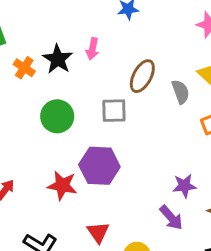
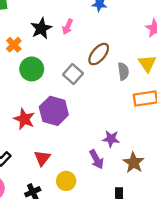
orange cross: (24, 68) -> (14, 45), moved
gray square: (114, 111) -> (73, 74), turned 30

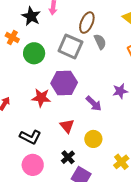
gray semicircle: (123, 71) -> (100, 42), moved
gray square: (73, 74) -> (70, 46), size x1.4
purple arrow: (97, 159) -> (94, 103), moved

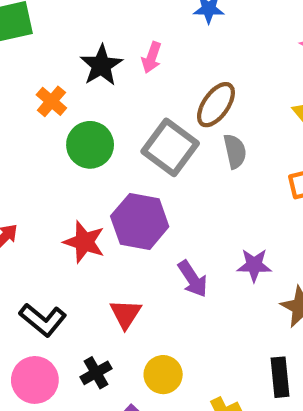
yellow circle: (93, 139) -> (163, 375), moved
black cross: (68, 157) -> (96, 373), moved

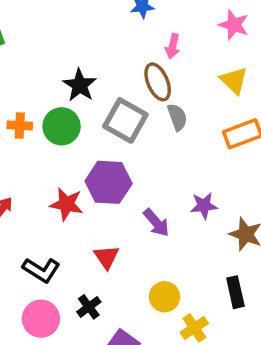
pink arrow: (152, 57) -> (173, 46), moved
black star: (101, 65) -> (80, 85), moved
orange cross: (51, 101) -> (20, 126), moved, turned -30
brown ellipse: (216, 105) -> (158, 82), turned -51
yellow circle: (163, 375) -> (165, 297), moved

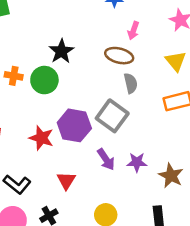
brown ellipse: (158, 82) -> (119, 56), turned -60
gray square: (125, 120) -> (112, 116), moved
purple star: (204, 206) -> (137, 162), moved

